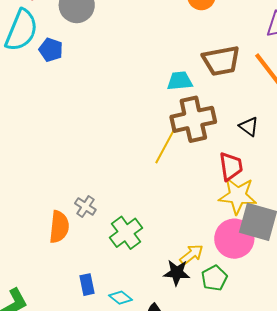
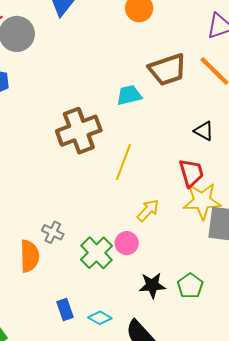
brown cross: (193, 119) -> (79, 131), moved
pink circle: (234, 239) -> (127, 243), moved, size x0.6
yellow arrow: (192, 255) -> (148, 210), moved

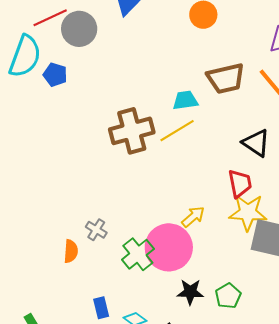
black triangle: (204, 131) -> (256, 143), size x1.4
yellow line: (123, 162) -> (177, 131), moved, turned 33
pink circle: (127, 243) -> (169, 247), size x2.0
orange semicircle: (29, 256) -> (71, 251), size x0.7

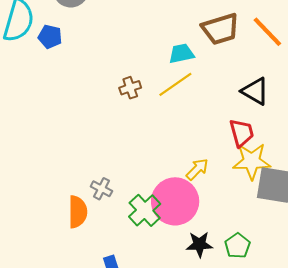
brown cross: (132, 131) -> (130, 88), size x0.5
orange semicircle: (71, 251) -> (78, 212), size x1.4

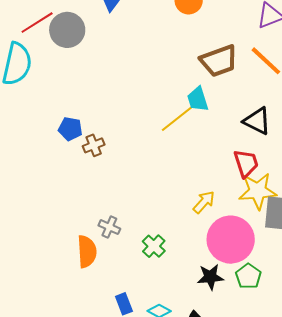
blue pentagon: (50, 37) -> (70, 129), moved
cyan trapezoid: (181, 54) -> (198, 99), moved, turned -92
brown cross: (130, 88) -> (94, 145), moved
pink circle: (175, 201) -> (231, 240), moved
green cross: (145, 210) -> (154, 246), size x0.7

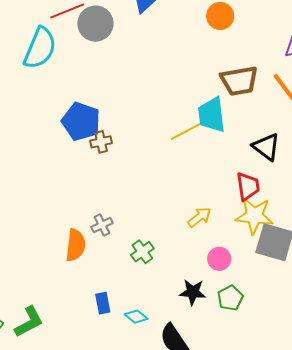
cyan trapezoid: (198, 99) -> (212, 115), size x1.4
blue pentagon: (70, 129) -> (81, 121), size x1.6
gray cross: (109, 227) -> (102, 225), turned 30
pink circle: (231, 240) -> (219, 259), size x0.5

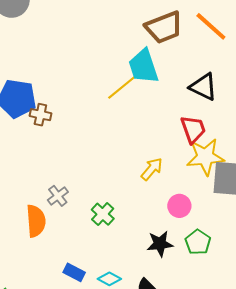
brown cross: (101, 142) -> (40, 115), turned 35
blue rectangle: (103, 303) -> (74, 272), turned -40

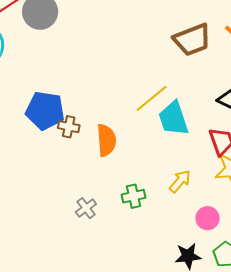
cyan trapezoid: (143, 66) -> (173, 118), moved
green cross: (103, 214) -> (134, 196), moved, turned 35
orange semicircle: (36, 221) -> (106, 140), moved

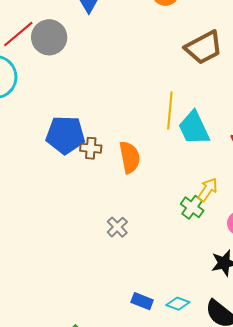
yellow line: (152, 98) -> (170, 111), turned -39
green cross: (134, 196) -> (192, 207), moved, turned -35

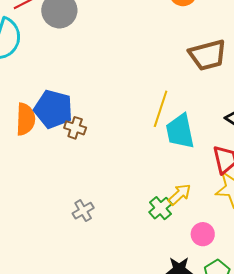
orange semicircle: (130, 157) -> (25, 119), moved

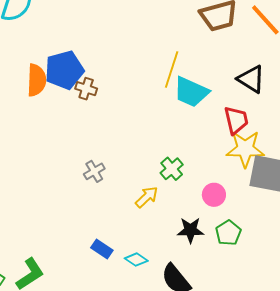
blue pentagon: (53, 109) -> (64, 70), turned -30
cyan trapezoid: (180, 131) -> (191, 92), turned -54
yellow arrow: (180, 194) -> (147, 197), moved

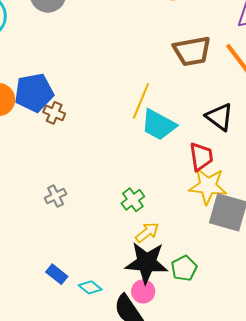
pink circle: (214, 195) -> (143, 291), moved
yellow arrow: (147, 197) -> (147, 232), moved
black star: (190, 230) -> (147, 263), size x1.6

